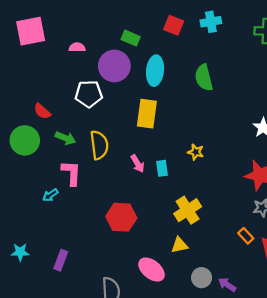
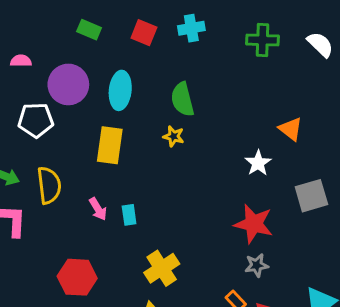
green rectangle: (131, 38) -> (89, 30), moved
yellow star: (196, 152) -> (174, 136), moved

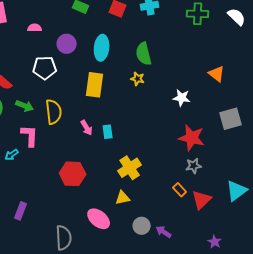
purple circle: (68, 84) -> (67, 44), size x0.7
white star: (258, 163) -> (182, 98), moved, turned -30

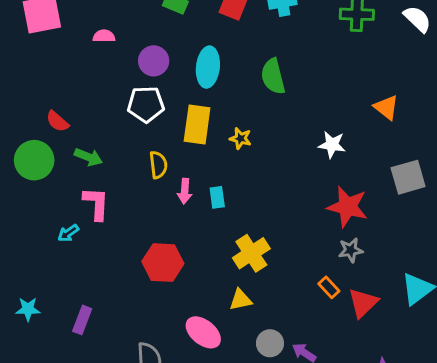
white pentagon: (45, 68) -> (146, 104), moved
yellow star: (138, 79) -> (240, 138), moved
yellow semicircle: (54, 112) -> (158, 165), moved, size x0.7
pink arrow: (87, 128) -> (185, 191), turned 35

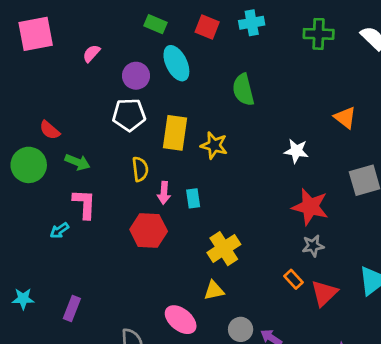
pink semicircle: (104, 36) -> (91, 53), turned -48
cyan ellipse: (208, 67) -> (176, 63), moved, turned -32
yellow star: (240, 138) -> (214, 145), size x1.4
red hexagon: (163, 263) -> (149, 230), moved

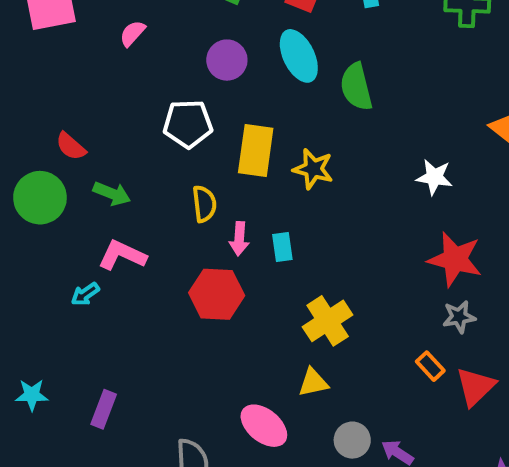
cyan ellipse: (176, 63) -> (299, 56), moved
purple circle: (136, 76) -> (227, 60), moved
pink L-shape: (84, 204) -> (122, 255), turned -68

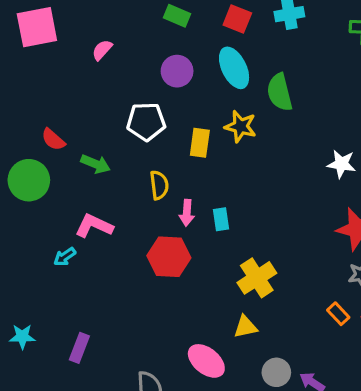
yellow rectangle: (256, 150) -> (200, 143), size x0.7
yellow star: (313, 169) -> (241, 126), moved
green arrow: (112, 194) -> (96, 164), moved

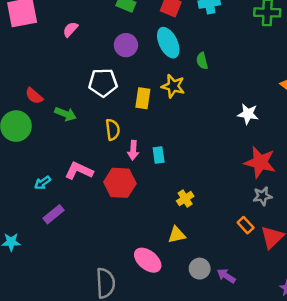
green semicircle: (280, 92) -> (202, 61), size x0.6
pink L-shape: (94, 226) -> (79, 171), moved
yellow cross: (257, 278) -> (185, 199), size x0.6
purple rectangle: (79, 348) -> (53, 214), moved, turned 30

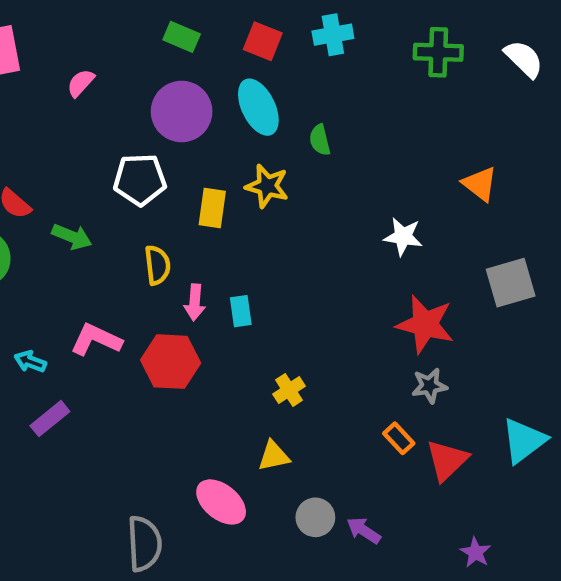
purple circle: (126, 45) -> (182, 111), size x1.4
cyan arrow: (43, 183) -> (30, 362), turned 56

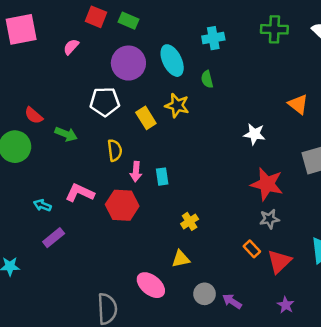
cyan cross: (333, 35) -> (213, 38), moved
red square: (263, 41) -> (96, 17), moved
yellow rectangle: (212, 208) -> (146, 118), turned -40
purple star: (476, 552) -> (286, 305), moved

